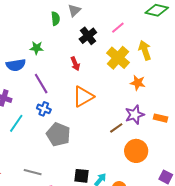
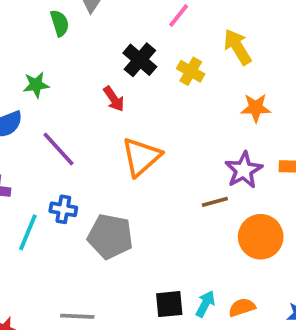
black cross: (88, 36) -> (140, 60), moved
yellow cross: (118, 58) -> (191, 71), size x0.6
orange star: (138, 83) -> (256, 108), moved
blue cross: (44, 109) -> (63, 209), moved
brown line: (116, 128) -> (215, 202), turned 32

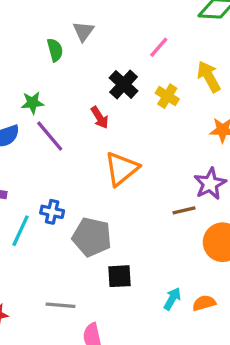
purple line: (58, 149) -> (50, 136), moved
black square: (169, 304) -> (119, 276), moved

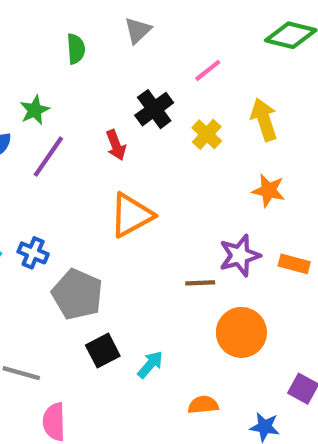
gray triangle: (83, 31) -> (138, 30), moved
green star: (32, 103) -> (35, 110), turned -30
purple line: (50, 136) -> (48, 157), turned 64
black square: (119, 276) -> (103, 351), turned -35
cyan arrow: (172, 299) -> (150, 365), moved

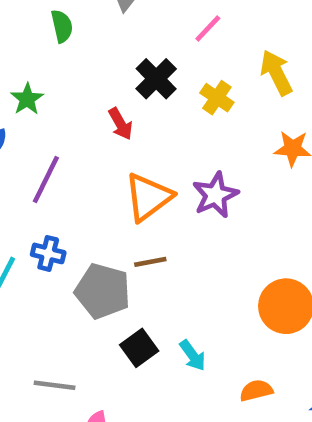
purple line: (48, 157) -> (46, 179), moved
purple star: (240, 255) -> (215, 195), moved
brown line: (200, 283) -> (150, 262), moved
cyan arrow: (150, 365) -> (193, 355), turned 112

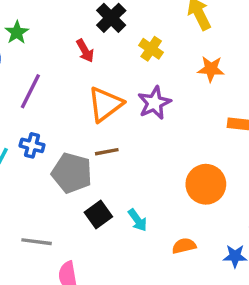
yellow cross: (217, 98) -> (151, 49), moved

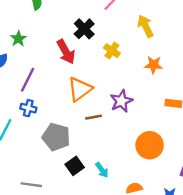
red arrow: (85, 51) -> (66, 52), size x1.5
purple star: (154, 103) -> (121, 101), moved
blue cross: (32, 145) -> (28, 108), moved
brown line: (107, 152) -> (93, 117), moved

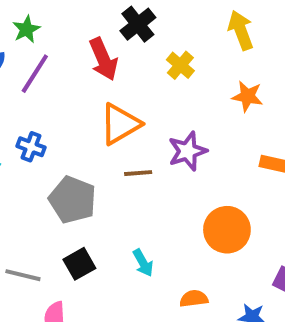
purple line: (28, 80) -> (35, 74), moved
black square: (75, 166) -> (79, 264), moved

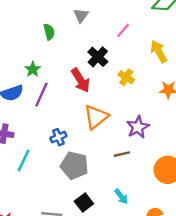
blue cross: (31, 147) -> (58, 137), moved, turned -35
brown line: (138, 173) -> (122, 154), moved

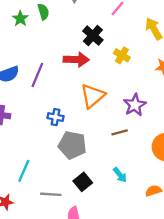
green star: (33, 69) -> (20, 19), moved
red arrow: (81, 80) -> (76, 60), turned -55
blue cross: (58, 137) -> (55, 117), turned 35
cyan line: (23, 161) -> (24, 171), moved

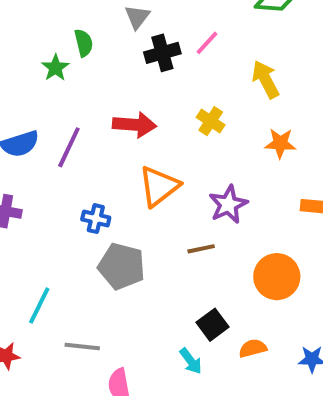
green star: (20, 19) -> (55, 68), moved
black cross: (93, 36) -> (162, 53), moved, turned 30
cyan arrow: (120, 175) -> (191, 361), moved
black square: (83, 182) -> (212, 325), moved

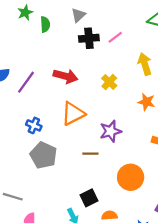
green star: (55, 68) -> (25, 13), moved

